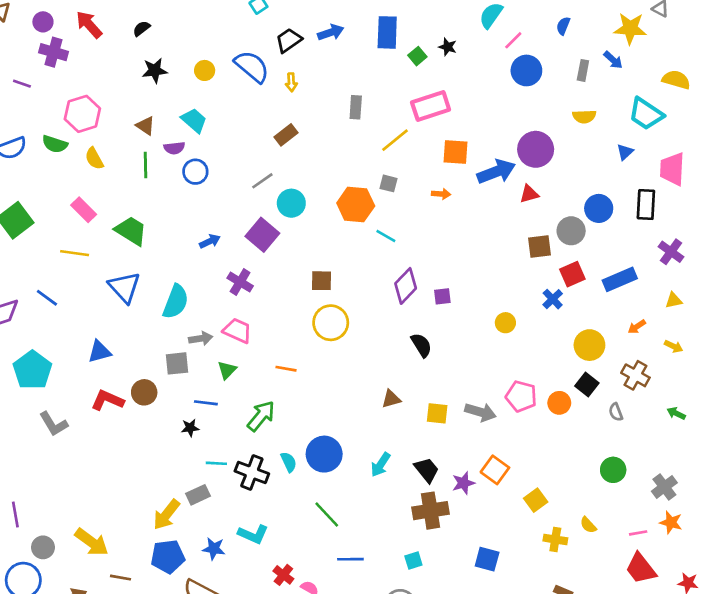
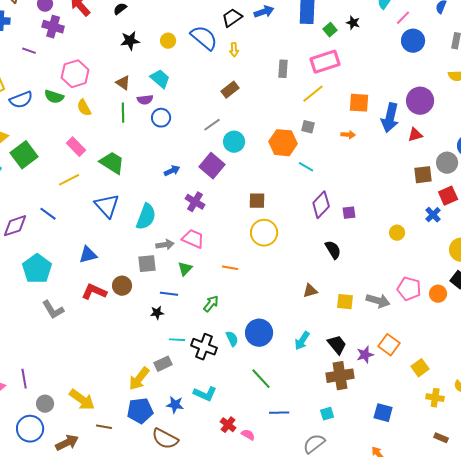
pink rectangle: (431, 106) -> (325, 62), moved
blue arrow: (496, 172) -> (390, 118), turned 124
yellow line: (75, 253) -> (69, 180), turned -35
green arrow: (261, 416) -> (211, 304), size x0.7

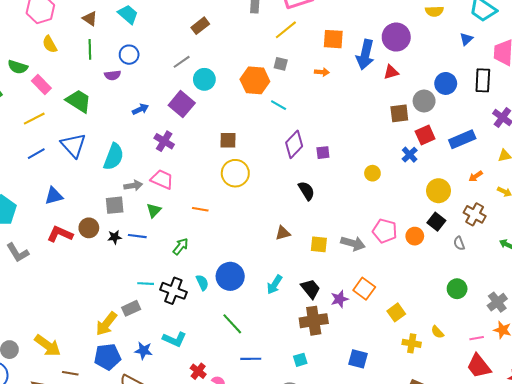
green semicircle: (54, 97) -> (18, 67), moved
purple semicircle: (145, 100) -> (113, 75), moved
blue line: (48, 214) -> (36, 154), moved, turned -66
black star: (157, 313) -> (115, 237), moved

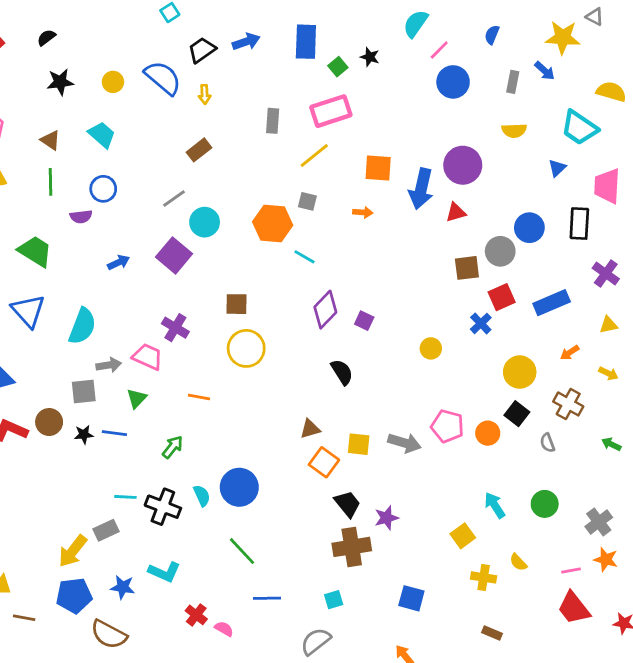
purple cross: (164, 141) -> (175, 328), moved
purple square: (323, 153) -> (364, 321), turned 32
cyan arrow: (274, 285) -> (495, 505), moved, turned 114
orange square: (364, 289) -> (324, 462), moved

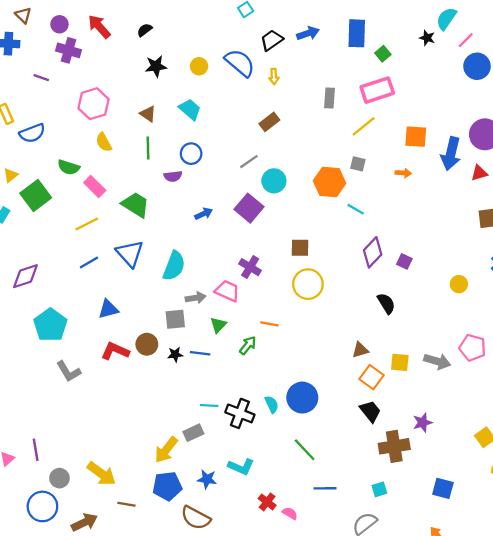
black star: (370, 57) -> (427, 38), moved
green arrow: (173, 447) -> (248, 345), moved
black trapezoid: (348, 504) -> (370, 411), moved

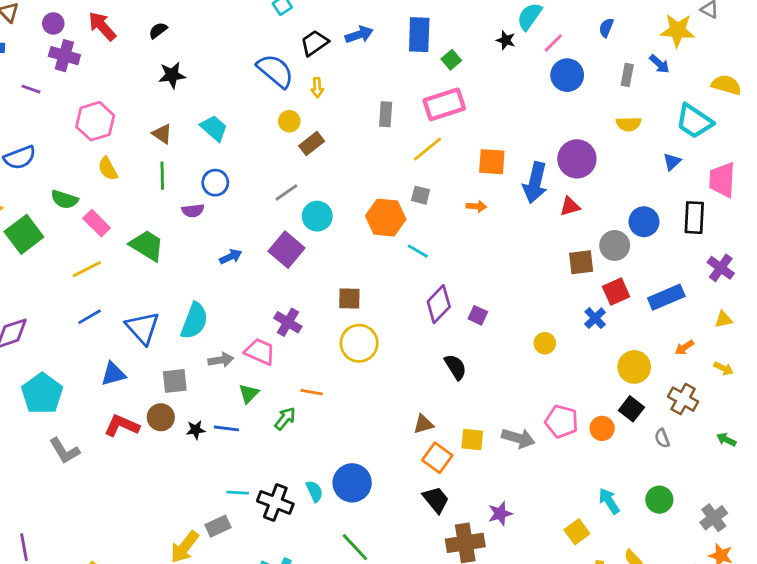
yellow circle: (199, 66) -> (289, 121), moved
blue triangle: (130, 253) -> (143, 328), moved
gray square: (175, 319) -> (175, 381), moved

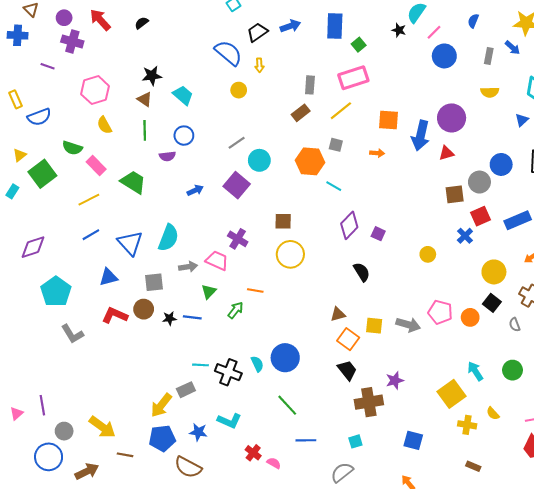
black star: (172, 75) -> (152, 76), moved
brown rectangle: (312, 144) -> (301, 113), moved
yellow square: (577, 532) -> (452, 394), size x1.5

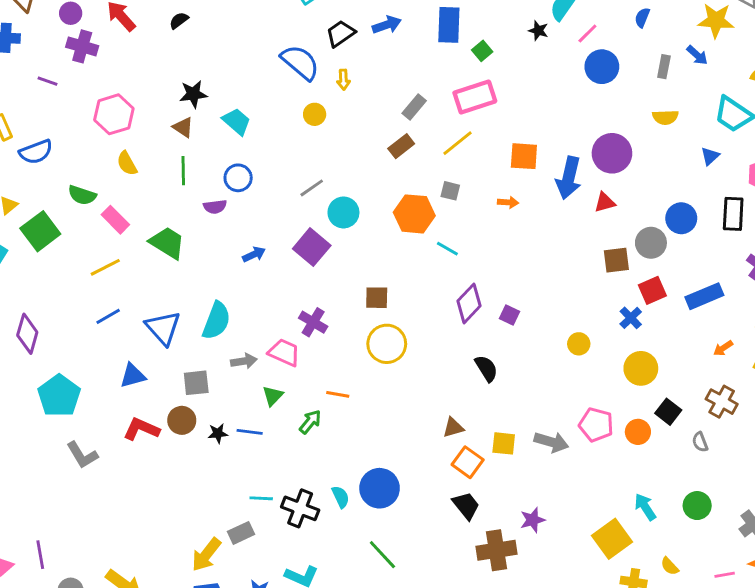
gray rectangle: (310, 85) -> (414, 107), turned 36
purple diamond: (33, 247) -> (27, 334), turned -56
yellow circle: (494, 272) -> (641, 368), moved

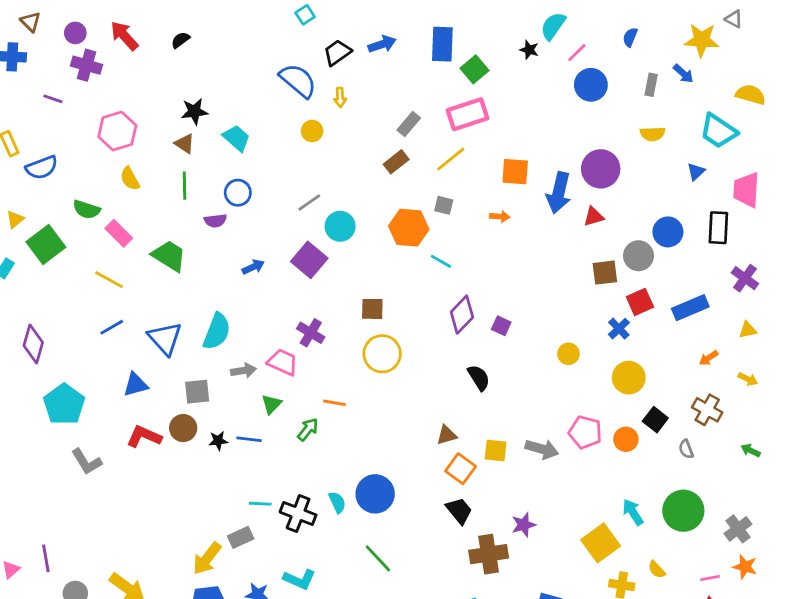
green square: (482, 51) -> (475, 69), size x1.4
yellow line: (105, 267) -> (109, 280), turned 56
green circle: (697, 506) -> (683, 511), size x1.5

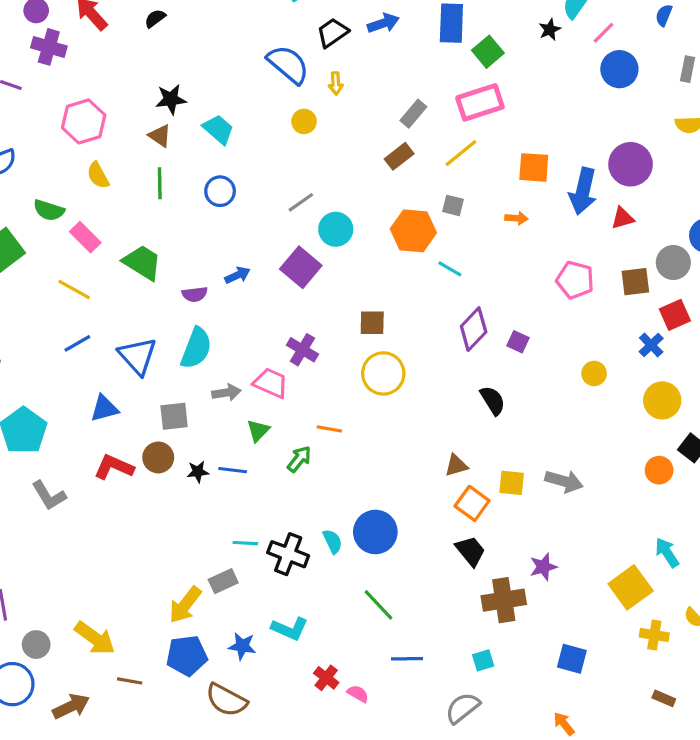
black star: (529, 50) -> (550, 30), turned 30
purple semicircle: (215, 221) -> (195, 294), moved
pink pentagon: (585, 432) -> (575, 280), moved

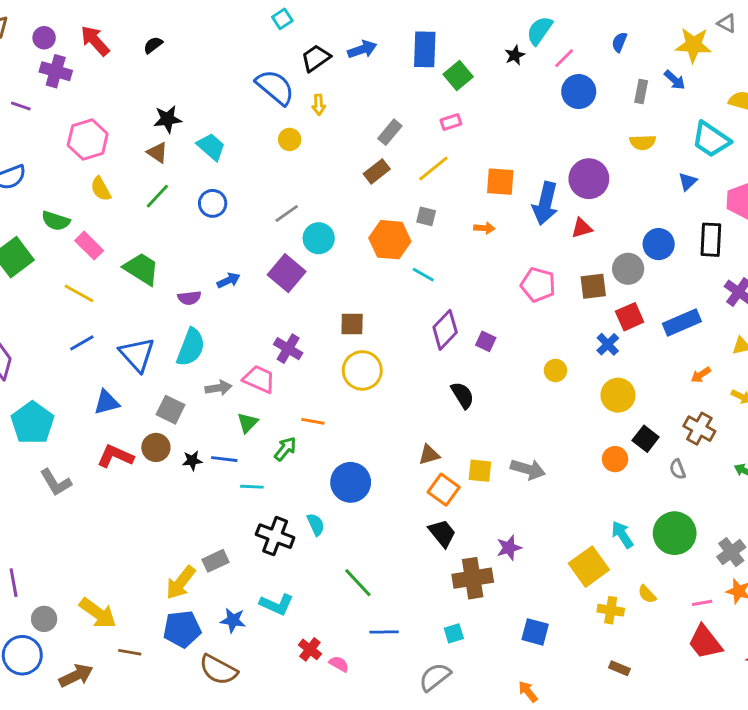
pink rectangle: (480, 102) -> (451, 122), size x0.5
green line: (160, 183) -> (157, 196), turned 44
gray square: (174, 416) -> (170, 410), turned 32
blue circle: (375, 532) -> (351, 482), moved
cyan line: (245, 543) -> (252, 487), moved

